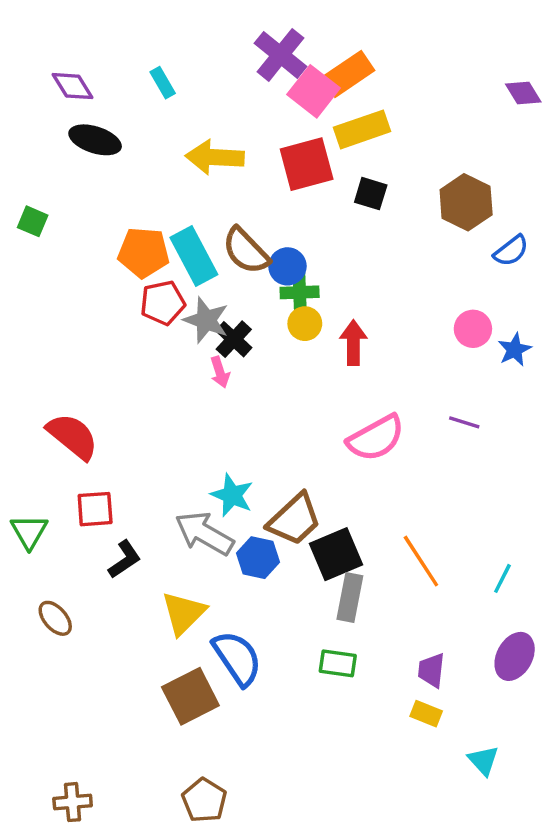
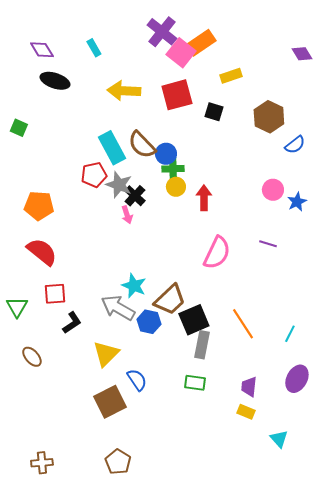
yellow rectangle: (362, 129) -> (231, 76), moved, size x0.7
orange pentagon: (144, 253) -> (39, 206), moved
pink semicircle: (376, 438) -> (217, 253), turned -36
blue semicircle: (237, 658) -> (137, 380), size x0.7

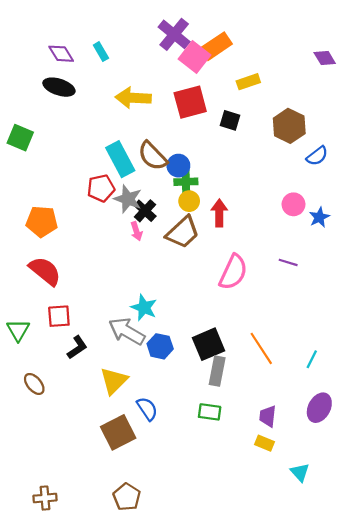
purple diamond: (42, 50) -> (61, 54), moved
green square: (19, 128) -> (20, 138), size x1.4
brown trapezoid: (170, 300) -> (183, 232), moved

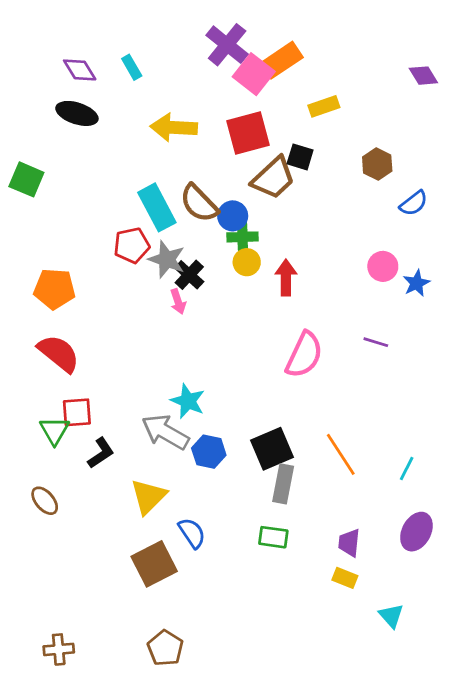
brown hexagon: (289, 126) -> (377, 164), size x0.7
brown trapezoid: (183, 232) -> (273, 178), moved
green triangle: (18, 330) -> (54, 431), moved

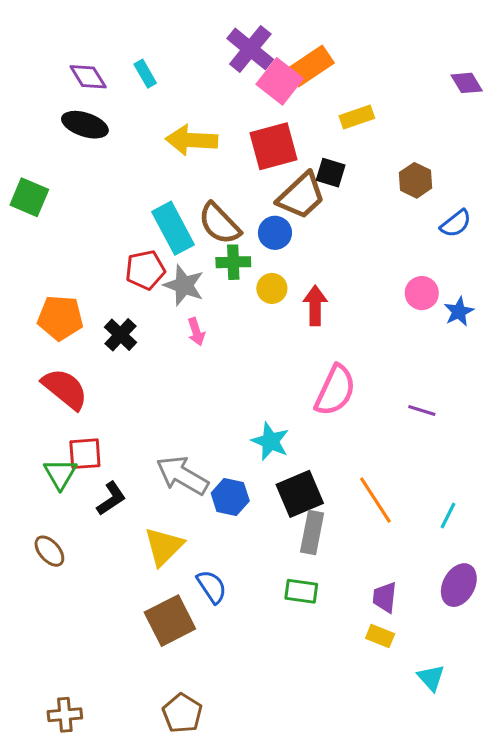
blue circle: (233, 216) -> (275, 233), moved
green cross: (242, 237) -> (233, 262), moved
black cross: (189, 275) -> (120, 335), moved
purple line: (376, 342) -> (422, 410), moved
cyan star: (188, 401) -> (270, 441), moved

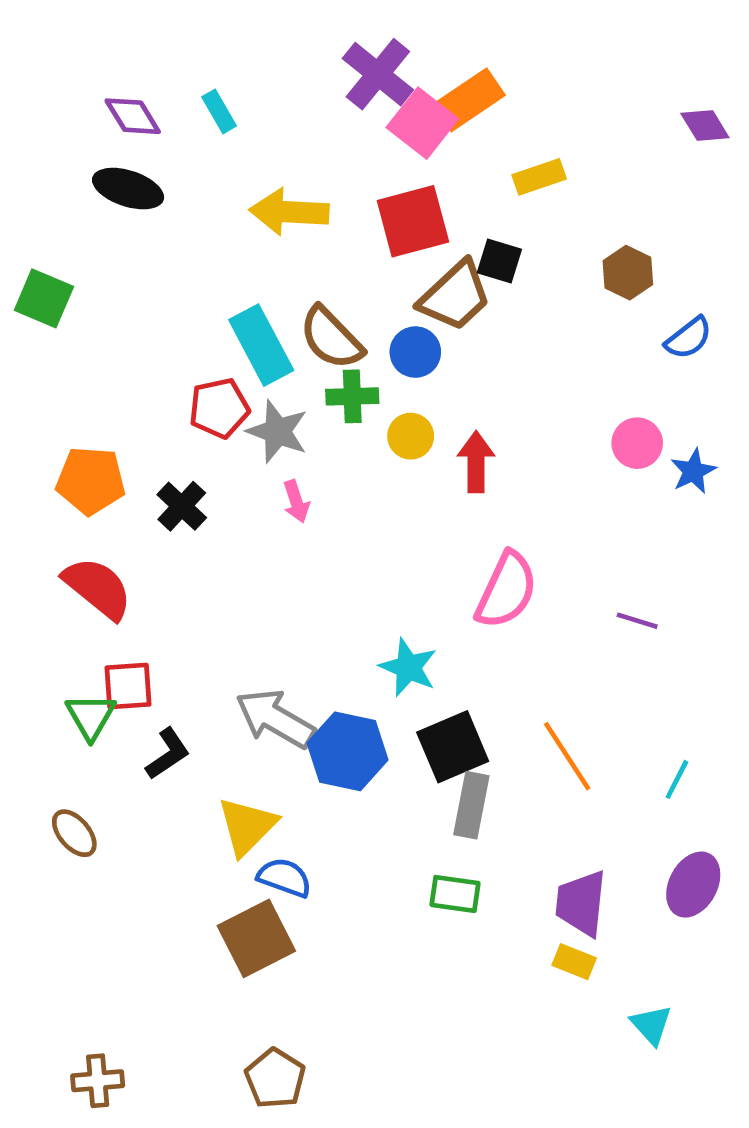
blue hexagon: (230, 497) -> (348, 751), size x1.4
blue semicircle: (212, 587) -> (285, 878), moved, turned -36
purple trapezoid: (385, 597) -> (581, 903), size x1.4

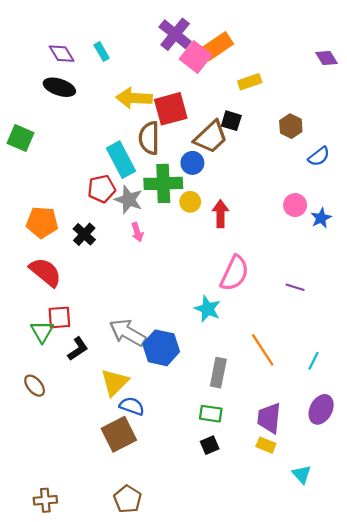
red square: (413, 221) -> (171, 109), moved
brown semicircle: (331, 338) -> (149, 138), moved, turned 44
green cross: (352, 396) -> (163, 183), size x1.6
cyan star: (408, 667) -> (208, 309), moved
black square: (453, 747) -> (210, 445), moved, size x0.6

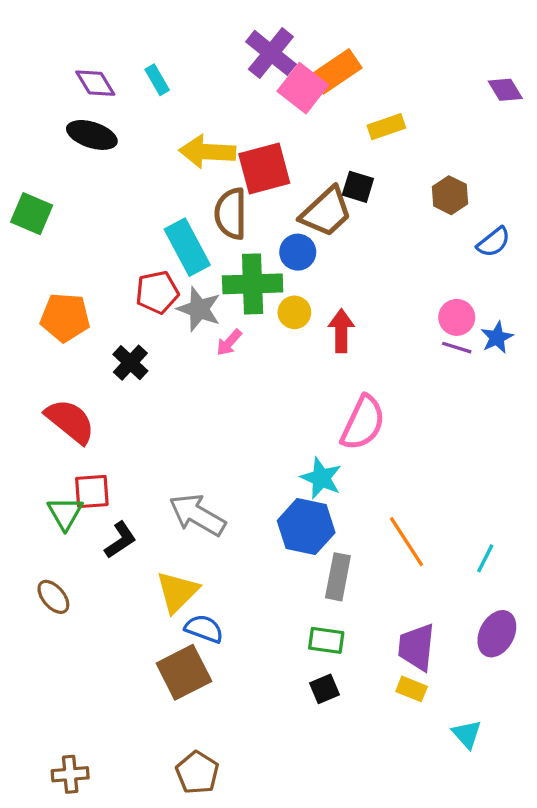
orange pentagon: (42, 222) -> (65, 317), moved
pink arrow: (137, 232) -> (229, 342), moved, turned 60
purple line: (295, 287) -> (457, 348), moved
blue hexagon: (161, 348) -> (306, 527), moved

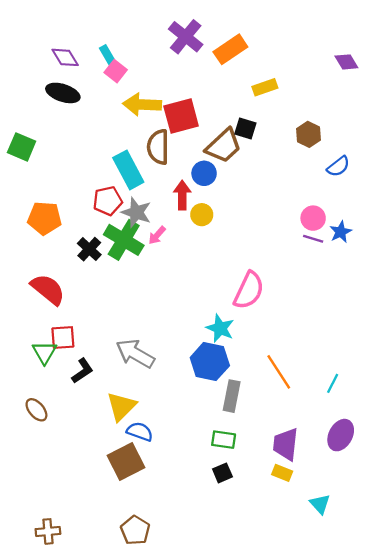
pink square: (303, 88) -> (116, 71), moved, size x0.7
green cross: (253, 284) -> (124, 240), moved, turned 33
red arrow: (341, 331) -> (182, 195), moved

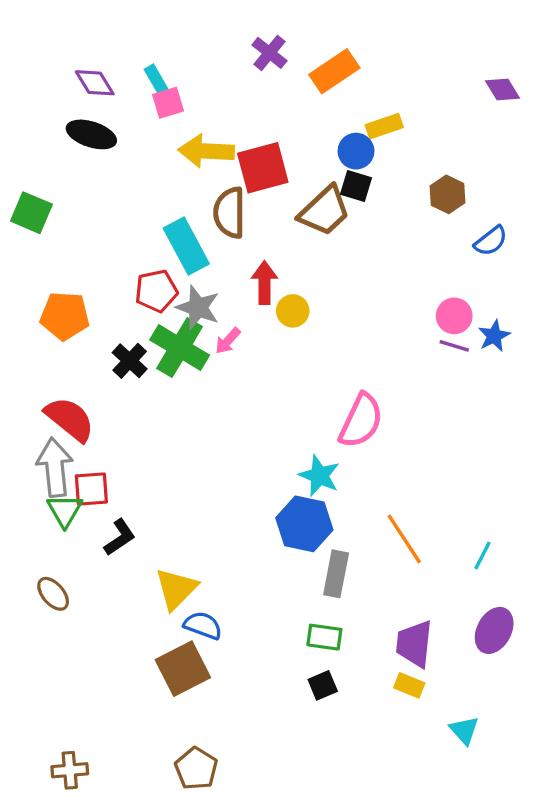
purple cross: (186, 37) -> (269, 53), size x0.7
pink square: (116, 71) -> (168, 103), turned 35
blue circle: (204, 173) -> (356, 151), moved
gray arrow: (135, 354) -> (55, 467), moved, turned 54

